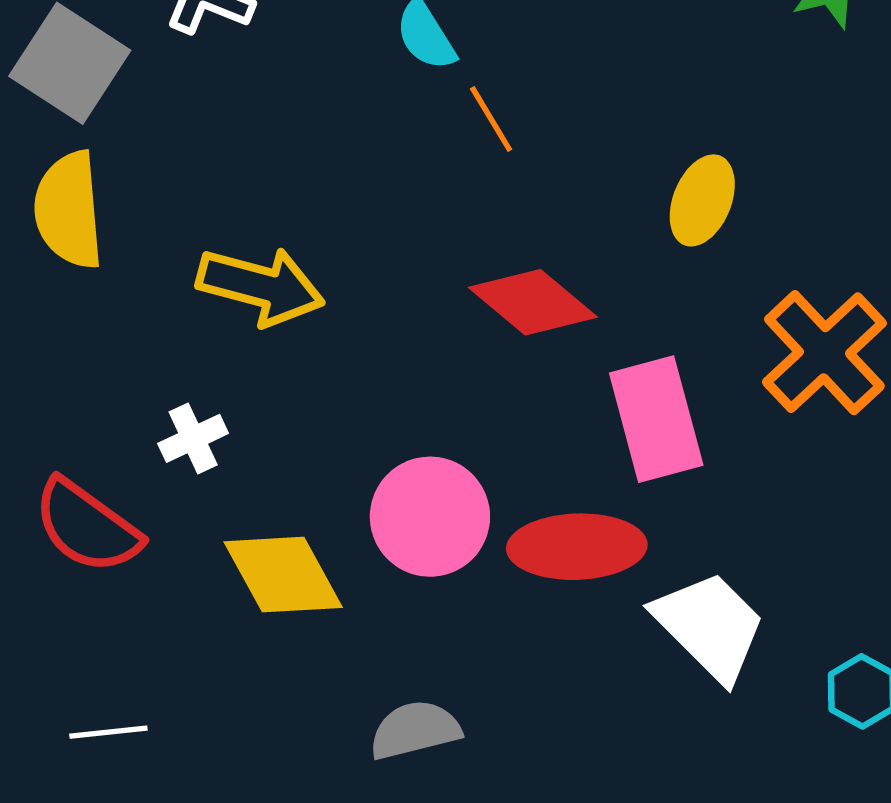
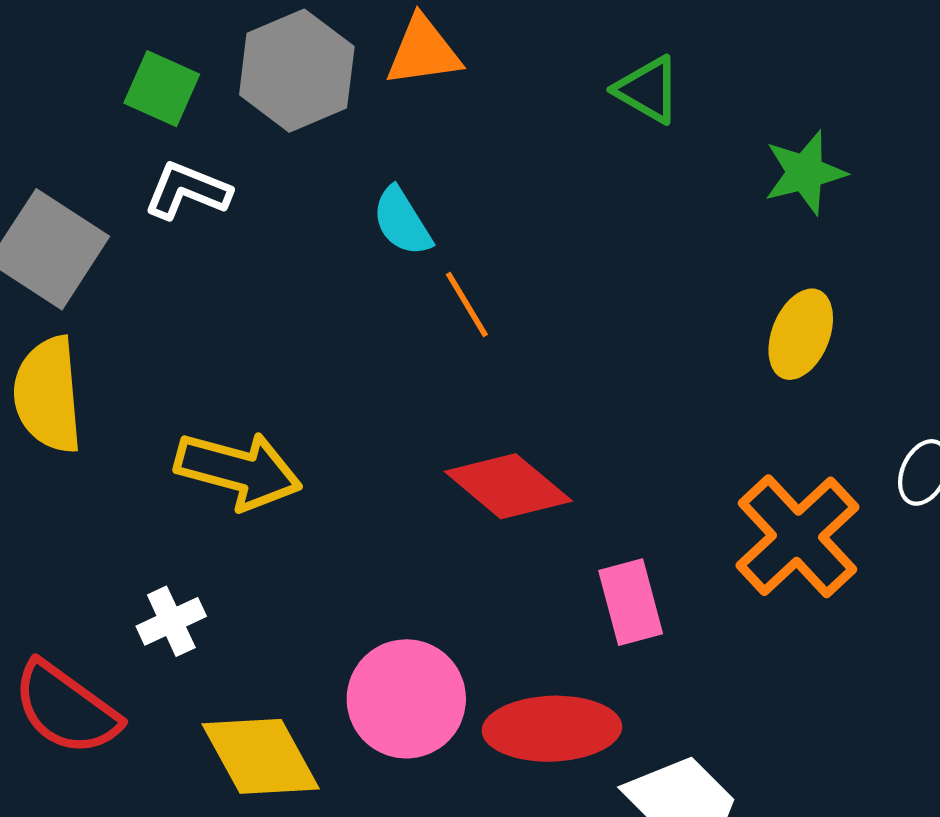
yellow ellipse: (702, 200) -> (801, 334), moved
pink rectangle: (656, 419) -> (631, 602), size x0.7

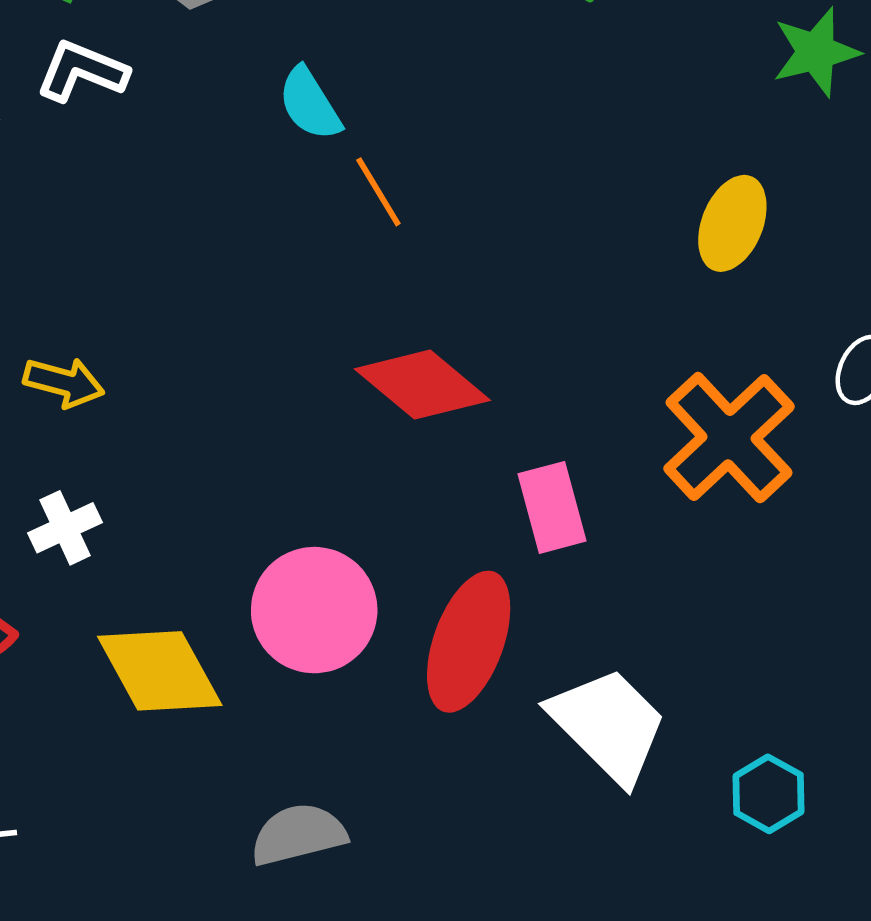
green star: (805, 173) -> (816, 52), moved
yellow arrow: (238, 470) -> (64, 382), moved, size x0.6
red ellipse: (552, 729) -> (469, 642), turned -68

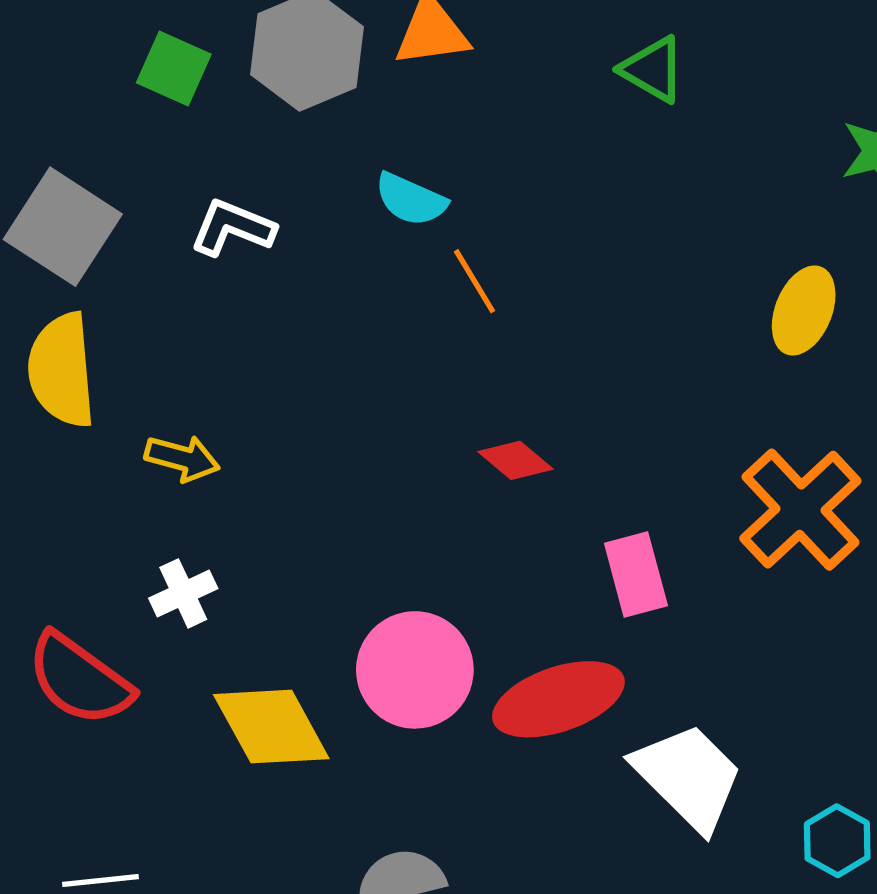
white L-shape: (82, 71) -> (233, 228), moved
cyan semicircle: (310, 104) -> (411, 199), turned -34
red diamond: (422, 385) -> (515, 460), size x0.6
red ellipse: (469, 642) -> (558, 699), turned 51

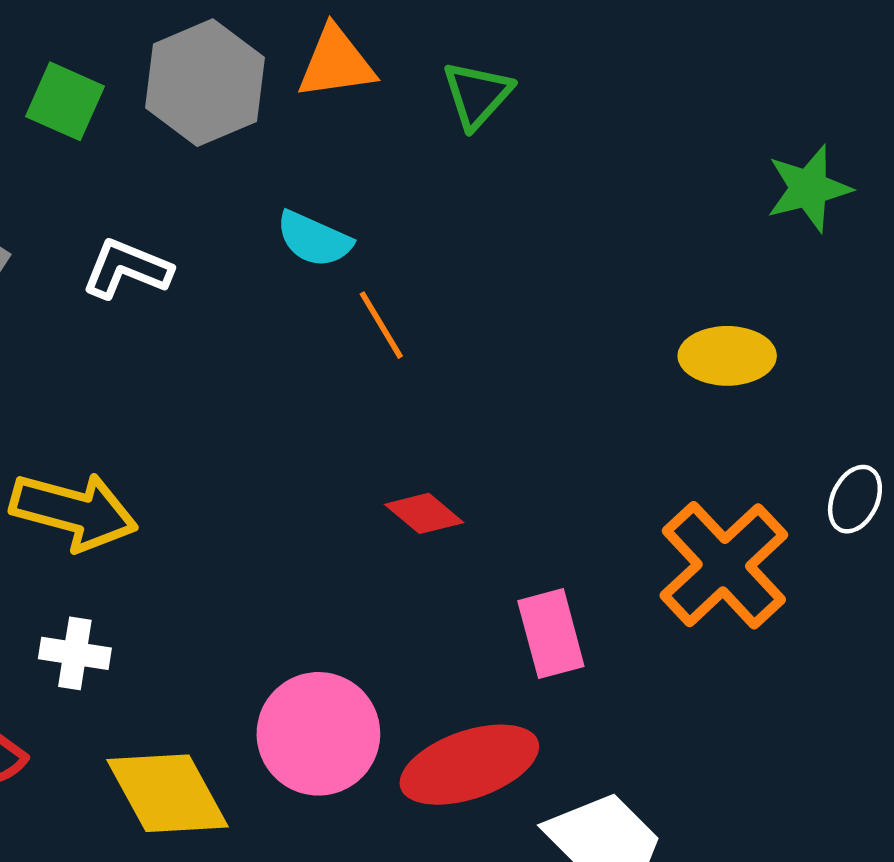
green triangle: (653, 69) -> (477, 95), moved, turned 42
yellow ellipse: (804, 311) -> (727, 356), turned 68
yellow arrow: (182, 458) -> (74, 511), size x1.6
white cross: (183, 593) -> (75, 653), turned 34

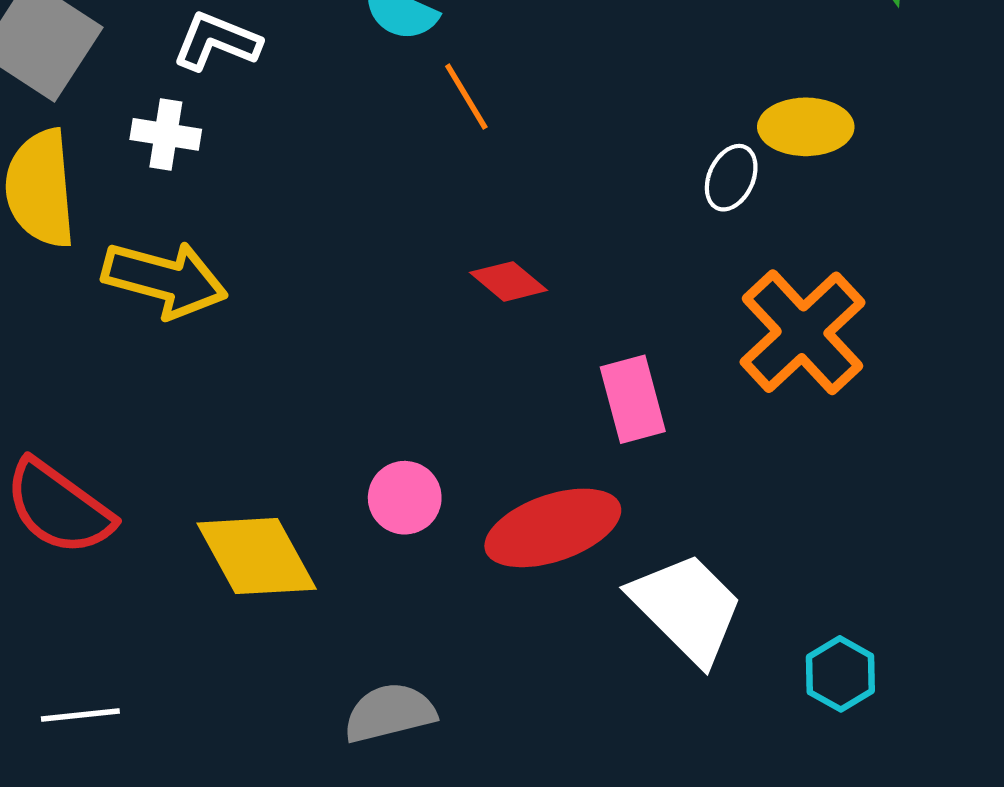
white ellipse: (855, 499) -> (731, 178), moved
white cross: (75, 653) -> (166, 134), moved
pink circle: (318, 734) -> (405, 498), size x0.6

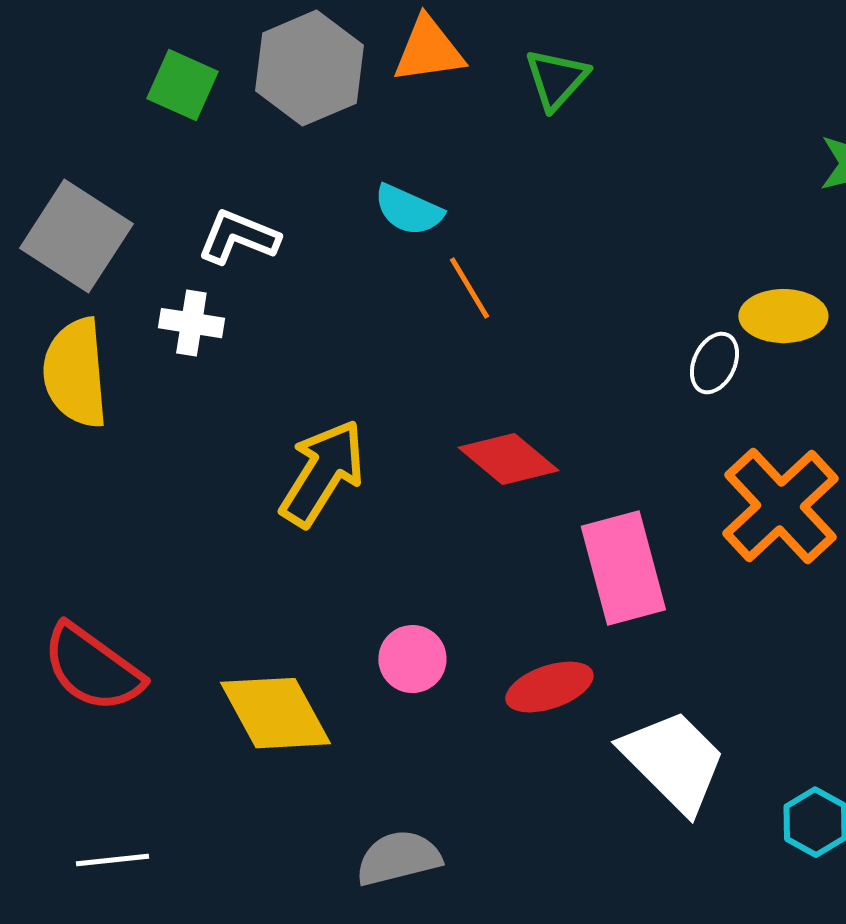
yellow arrow: (165, 279) -> (322, 473), moved, turned -73
red diamond: (508, 281) -> (508, 459), size x1.4
pink rectangle: (633, 399) -> (623, 568), size x1.4
red ellipse: (553, 528) -> (549, 687), size x0.7

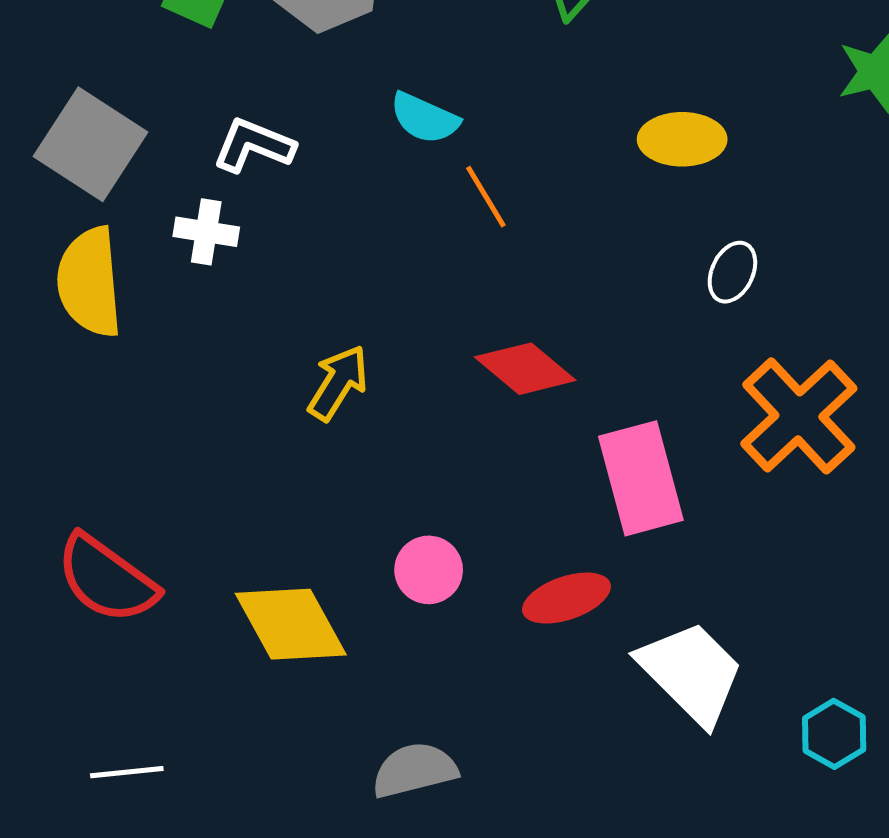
yellow ellipse: (783, 316) -> (682, 139), moved
yellow arrow: (322, 473) -> (338, 383), size x0.7

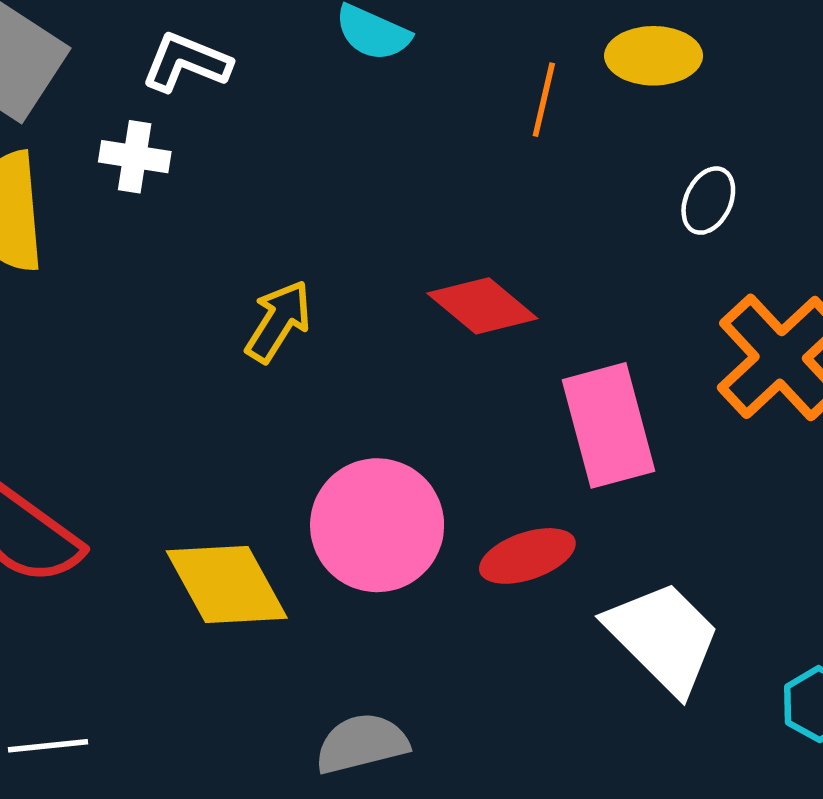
orange line: (486, 197) -> (544, 100), moved, turned 44
pink circle: (429, 570) -> (377, 525), size x1.8

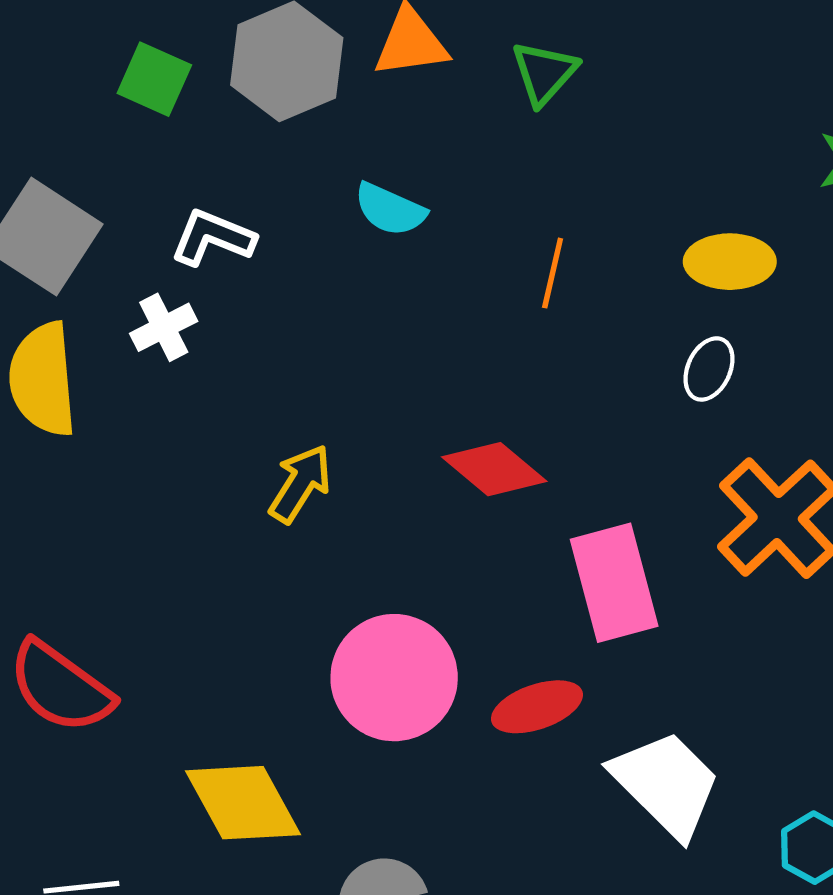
yellow ellipse: (654, 56) -> (730, 262), moved
white cross: (135, 157) -> (164, 327), turned -36
yellow diamond: (227, 584) -> (243, 803), moved

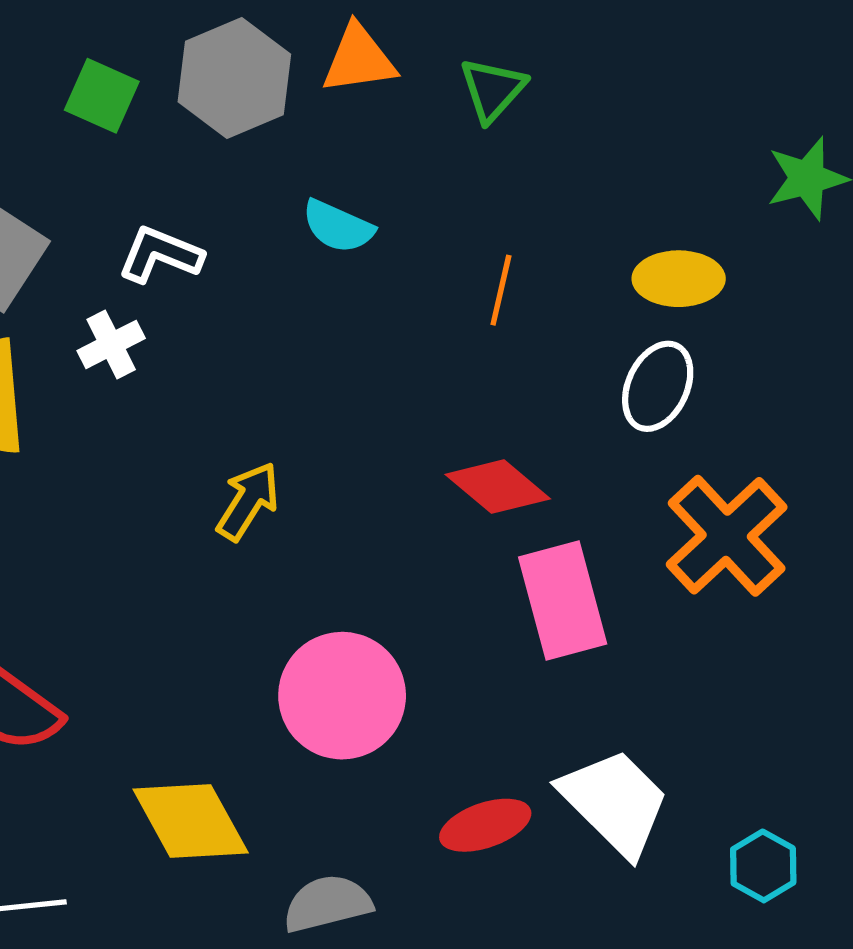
white ellipse: (709, 369) -> (658, 386), size x1.4
red diamond: (494, 469) -> (498, 487), moved
red ellipse: (537, 707) -> (485, 825), moved

